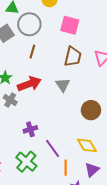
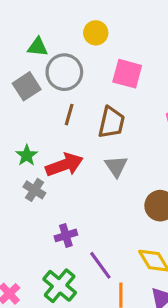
brown trapezoid: (73, 57) -> (111, 122), moved

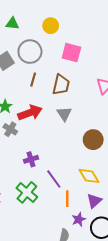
green triangle: (38, 47) -> (12, 24), moved

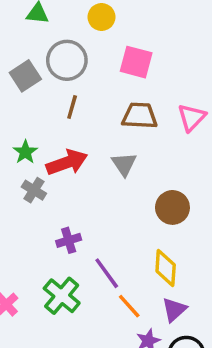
brown trapezoid: (61, 85) -> (140, 116), moved, turned -100
yellow diamond: (89, 176) -> (166, 268), turned 35
orange line: (67, 199) -> (129, 306), turned -42

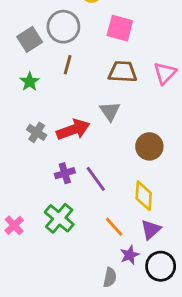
green star: (25, 152) -> (30, 82), moved
red arrow: (67, 162) -> (73, 130), moved
purple line: (107, 273) -> (96, 179), moved

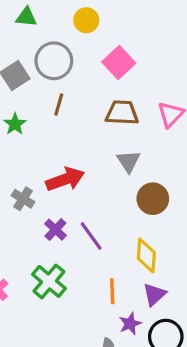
pink square: (120, 28) -> (119, 62), turned 32
gray triangle: (110, 111) -> (128, 161), moved
gray cross: (37, 132) -> (23, 199), moved
purple cross: (65, 173) -> (55, 230), turned -30
orange line: (114, 227) -> (112, 291), turned 40

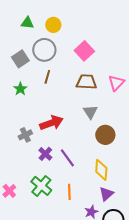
yellow circle: (86, 20) -> (53, 25), moved
gray cross: (23, 199) -> (25, 135), turned 32
orange line: (112, 291) -> (69, 192), moved

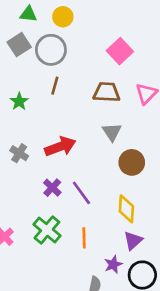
pink square: (84, 51) -> (120, 51), moved
gray square: (20, 59) -> (19, 45), moved
gray cross: (25, 135) -> (19, 153), moved, turned -32

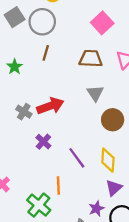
gray cross: (19, 153) -> (24, 112), moved
purple line: (81, 193) -> (77, 158), moved
green cross: (47, 230) -> (39, 205), moved
orange line: (84, 238) -> (58, 185), moved

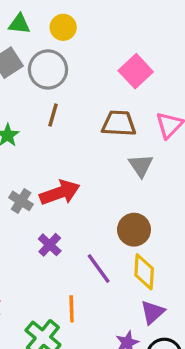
gray triangle: (95, 93) -> (141, 166), moved
brown circle: (113, 120) -> (134, 230), moved

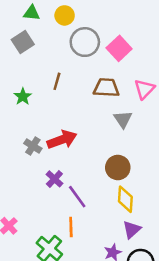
gray circle: (48, 69) -> (85, 42), moved
purple line: (99, 268) -> (77, 197), moved

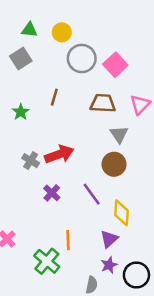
brown circle: (118, 167) -> (114, 164), moved
purple line: (77, 197) -> (92, 194), moved
purple triangle: (132, 230) -> (109, 239), moved

